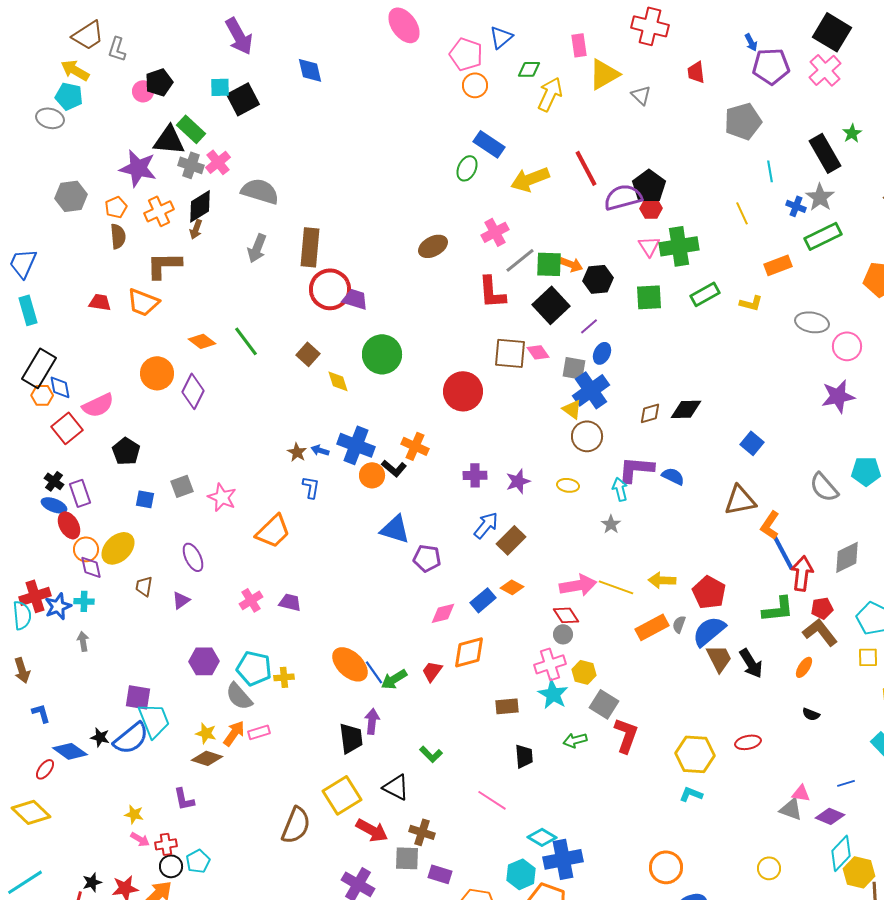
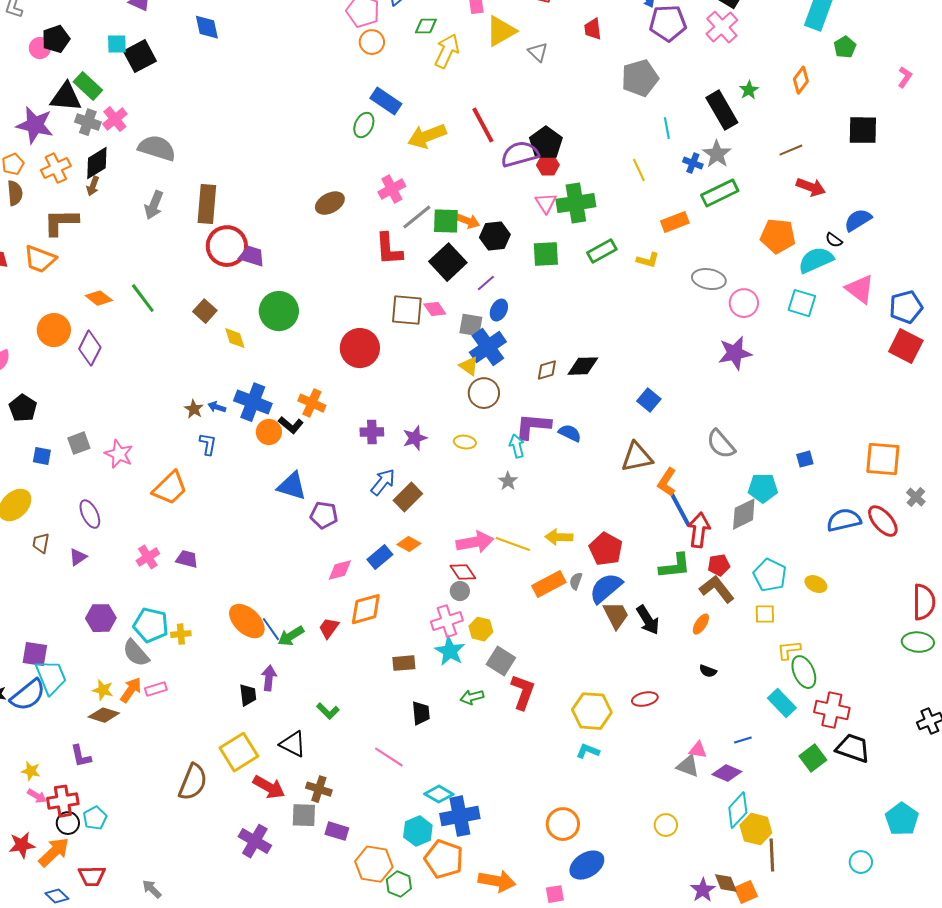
cyan pentagon: (866, 471) -> (763, 488), moved
black trapezoid: (351, 738) -> (248, 695), size x0.7
red cross: (166, 844) -> (63, 801), size x1.4

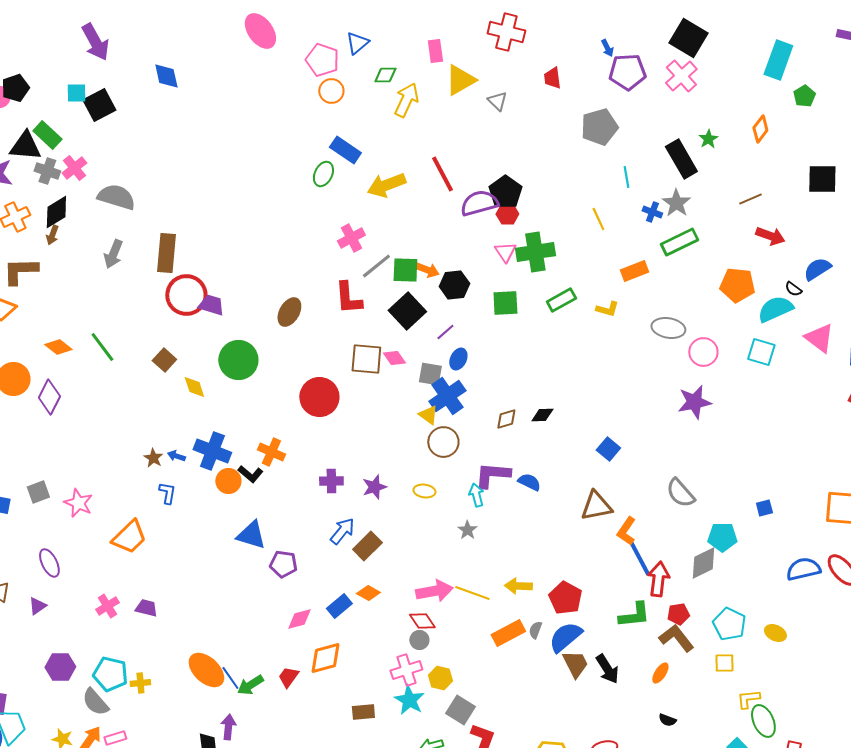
brown ellipse: (330, 203) -> (289, 312), moved, turned -32
black diamond: (583, 366) -> (542, 415), size x0.7

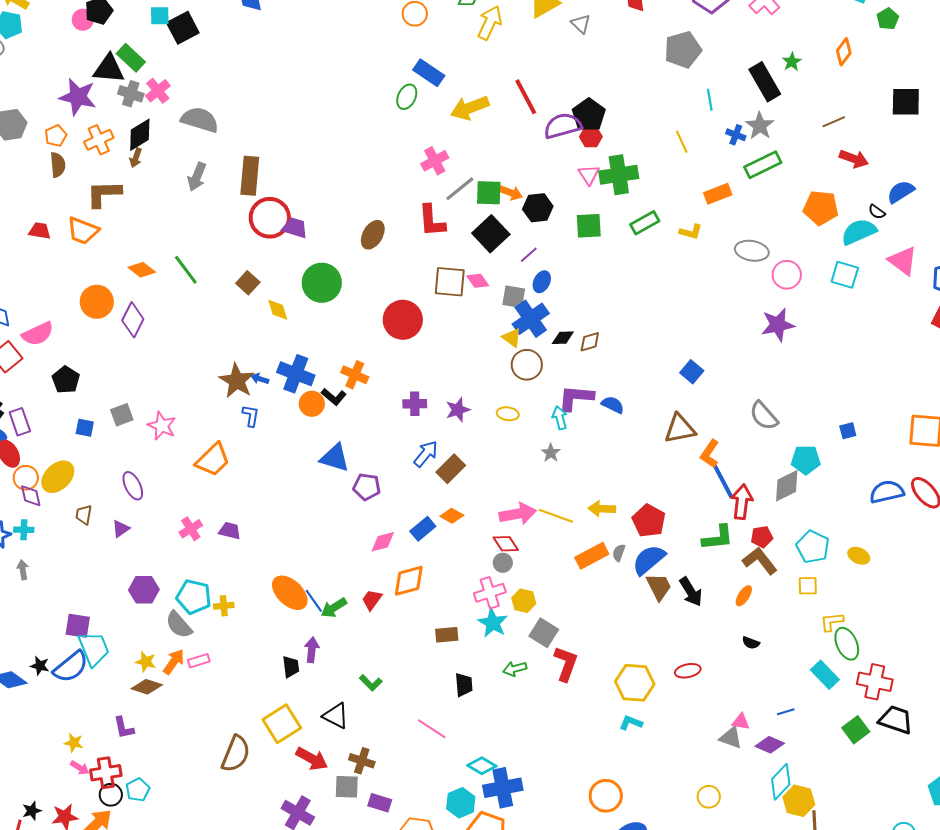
black diamond: (542, 415) -> (563, 338), moved
brown star: (153, 458) -> (237, 381), size x1.8

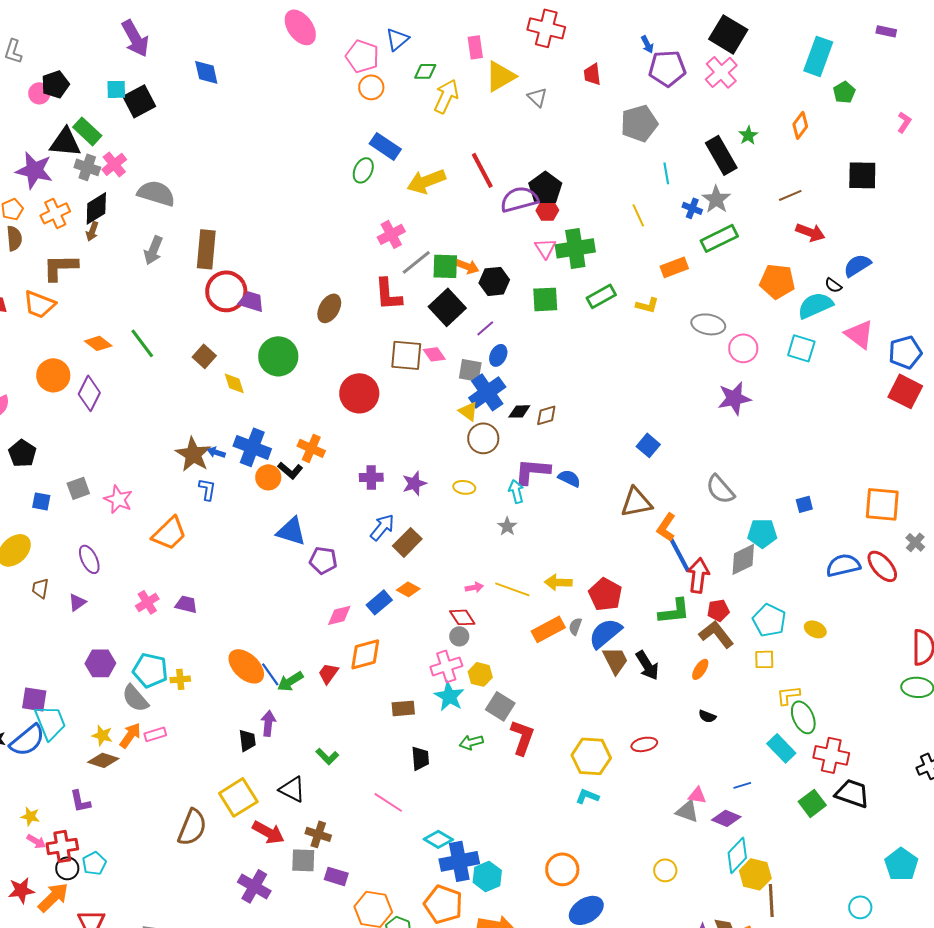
pink arrow: (518, 514) -> (474, 587), size x0.5
cyan hexagon: (461, 803) -> (487, 876), moved

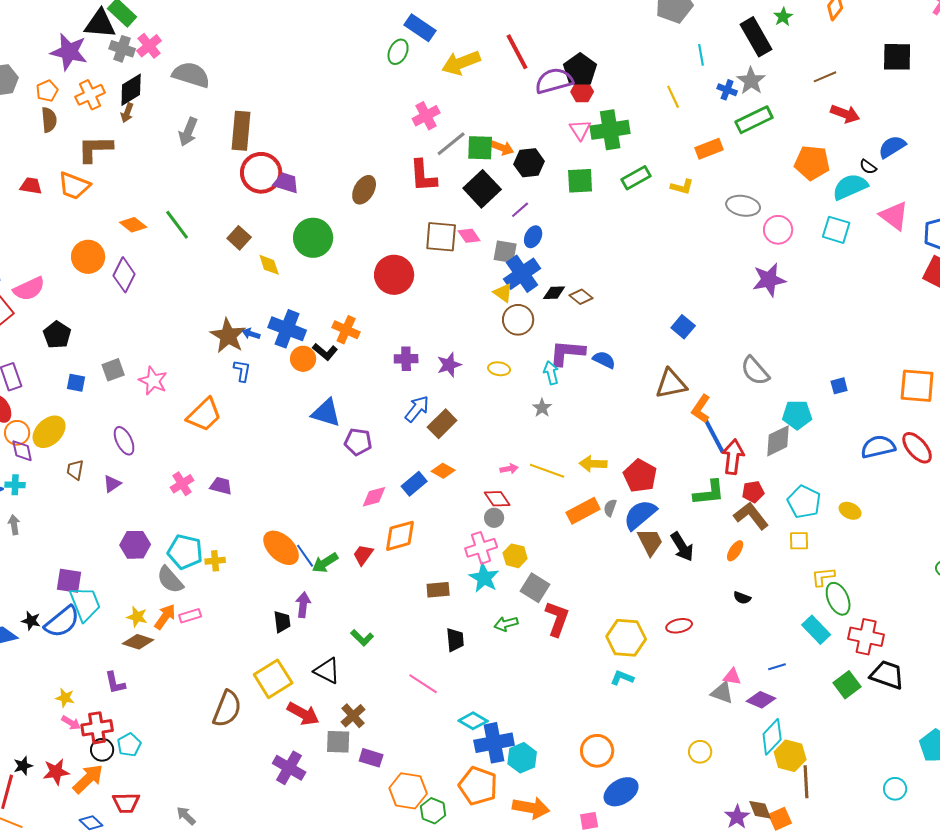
brown diamond: (546, 415) -> (581, 297), turned 55
brown cross: (318, 834) -> (353, 716), turned 30

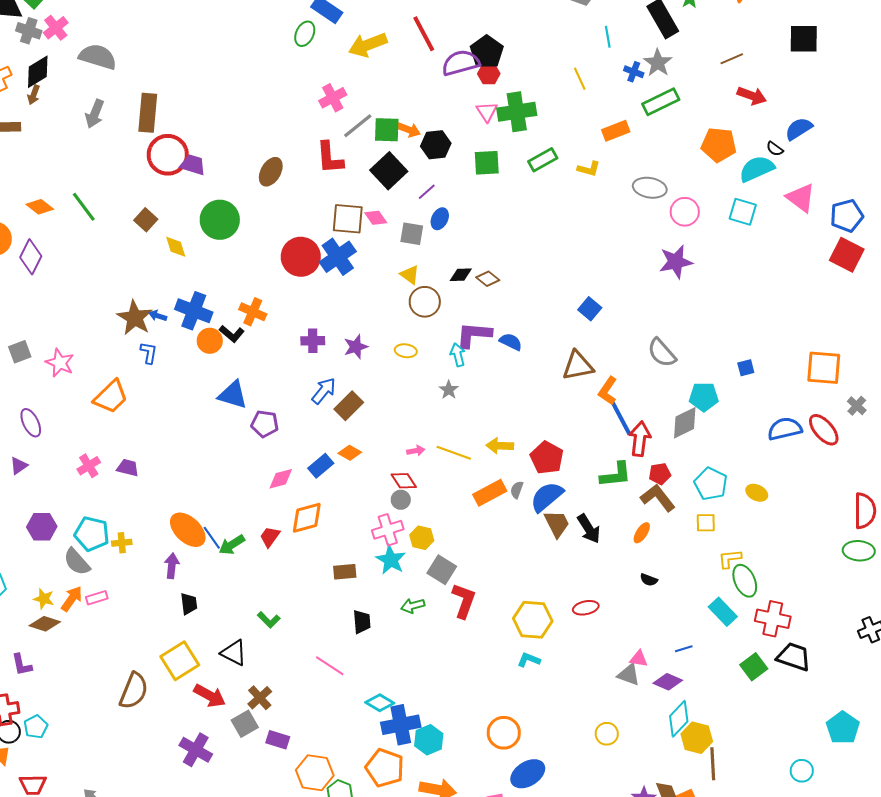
blue cross: (522, 274) -> (338, 257), moved
purple arrow: (303, 605) -> (172, 566), moved
gray square: (338, 742) -> (245, 724), turned -32

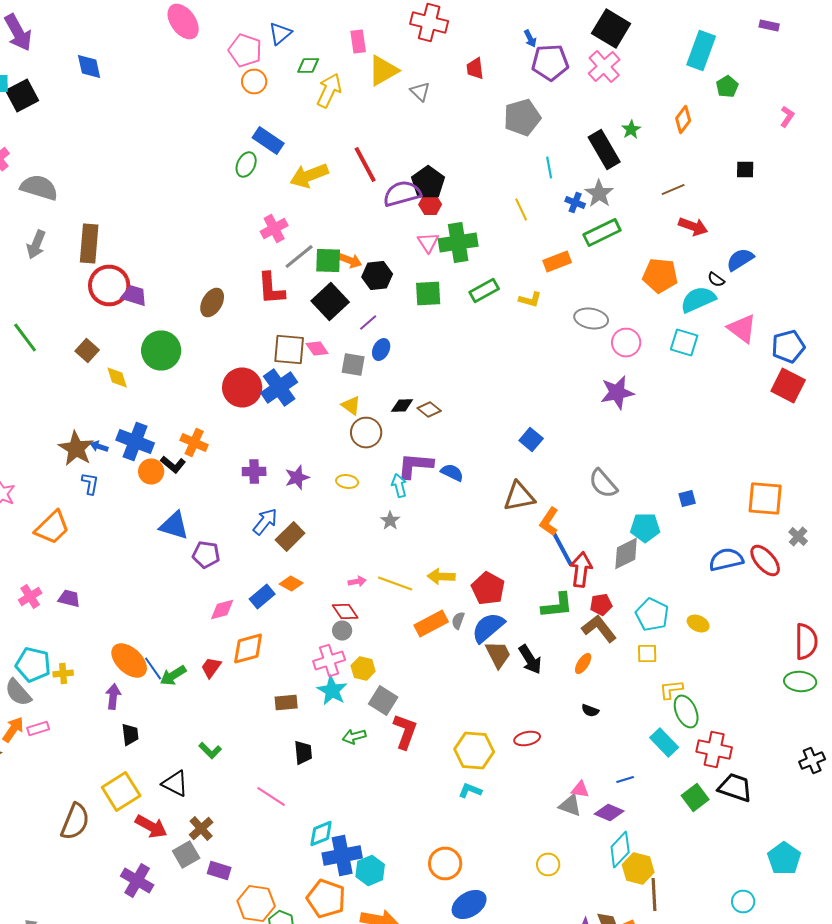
black square: (804, 39) -> (745, 170), size x0.6
cyan diamond: (380, 703) -> (321, 834), turned -52

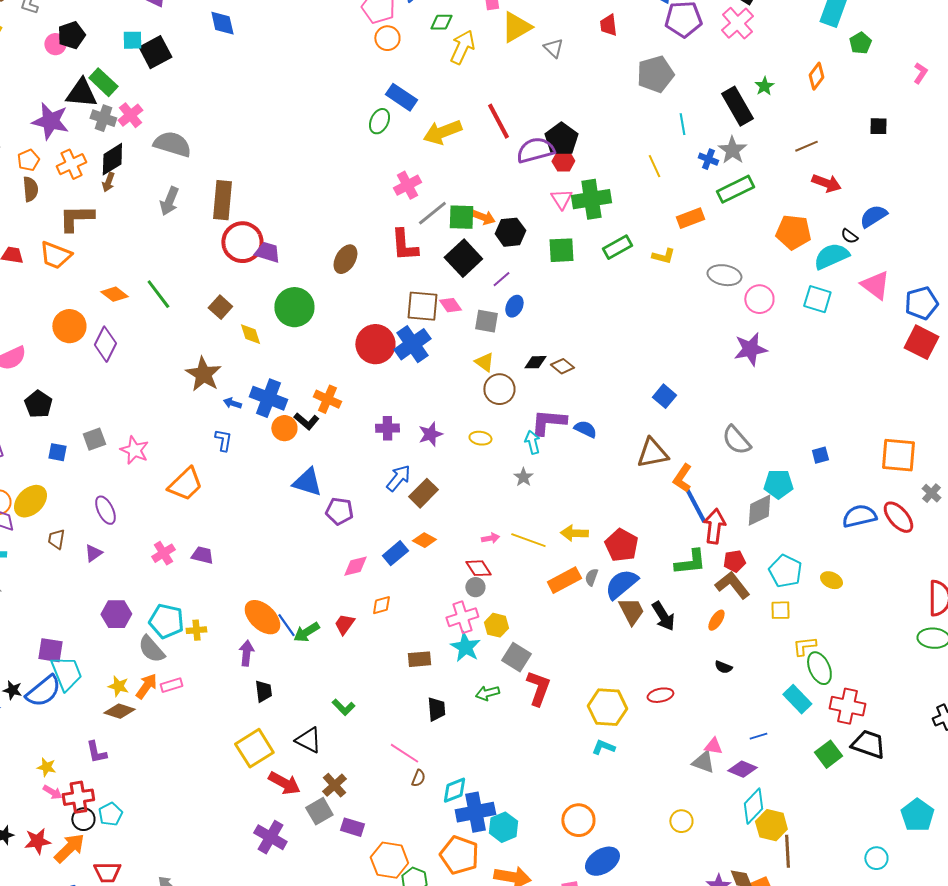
brown star: (76, 448) -> (203, 374), moved
orange diamond: (248, 648) -> (381, 605), size x0.6
brown semicircle: (75, 822) -> (418, 778), moved, size x0.5

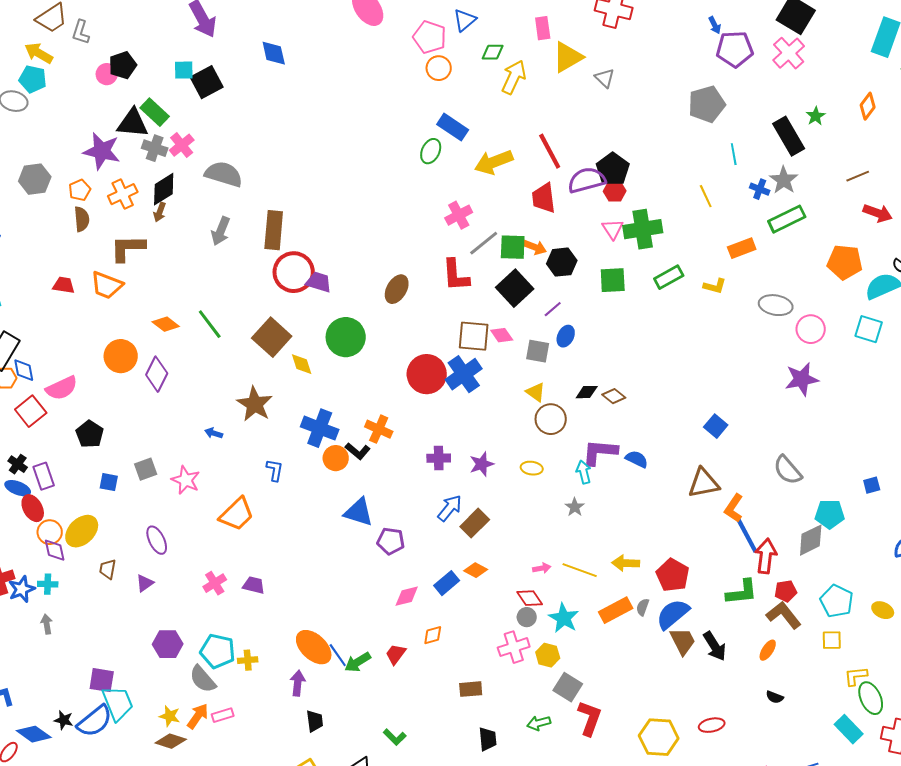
red trapezoid: (608, 25) -> (544, 198), moved, size x1.4
brown square: (220, 307) -> (272, 337), size x1.6
blue arrow: (232, 403) -> (214, 433), moved
cyan star: (465, 647) -> (564, 618), moved

